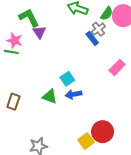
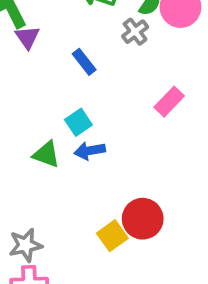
blue rectangle: (92, 38) -> (84, 62), moved

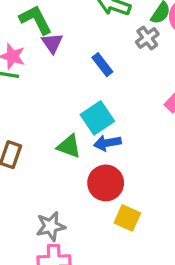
cyan square: (78, 122) -> (97, 118), size x1.4
red circle: (143, 219) -> (106, 183), moved
yellow square: (112, 236) -> (127, 218), turned -30

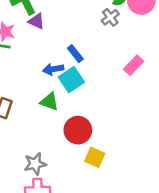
purple triangle: (52, 43) -> (36, 21), turned -30
blue rectangle: (102, 65) -> (75, 54), moved
blue arrow: (107, 143) -> (53, 69), moved

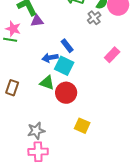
purple triangle: (36, 21) -> (37, 21), turned -32
cyan square: (71, 80) -> (64, 66), turned -30
red circle: (78, 130) -> (66, 93), moved

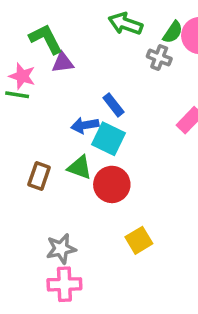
gray cross: (94, 18) -> (159, 58), turned -32
brown rectangle: (12, 88) -> (39, 176), moved
yellow square: (82, 126) -> (139, 240), turned 35

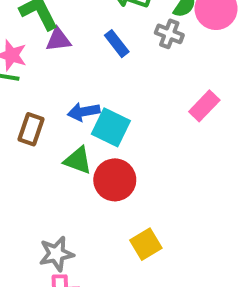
blue rectangle: (114, 105) -> (117, 44), moved
brown rectangle: (39, 176) -> (31, 129), moved

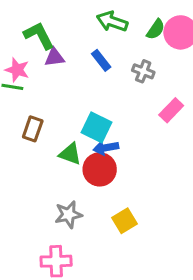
gray cross: (169, 34) -> (143, 71), moved
blue arrow: (84, 112) -> (106, 148), moved
gray star: (56, 254) -> (68, 215), moved

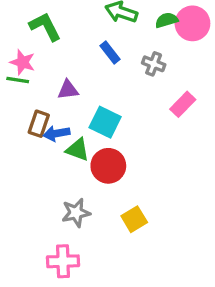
green semicircle: (156, 29) -> (167, 20), turned -140
purple triangle: (54, 57) -> (68, 90), moved
blue arrow: (106, 148) -> (57, 133), moved

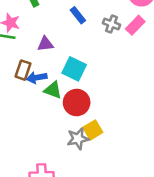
pink rectangle: (183, 104) -> (135, 25), moved
gray star: (76, 213) -> (78, 139), moved
yellow square: (134, 219) -> (93, 130), moved

